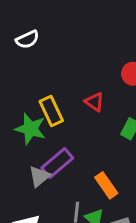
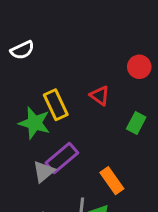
white semicircle: (27, 40) -> (22, 50), moved

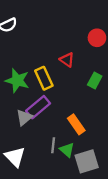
yellow rectangle: (56, 105) -> (44, 78), moved

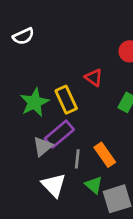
green star: (17, 81) -> (34, 102), turned 30
gray line: (53, 145) -> (77, 159), moved
white triangle: (15, 157) -> (54, 185), moved

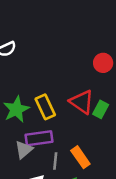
red triangle: (94, 78) -> (82, 102), moved, size x1.5
purple rectangle: (59, 134) -> (39, 138), turned 32

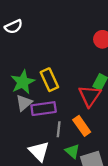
red triangle: (82, 102) -> (90, 96), moved, turned 30
gray triangle: (24, 150) -> (24, 103), moved

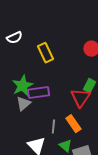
yellow rectangle: (49, 80) -> (45, 53), moved
purple rectangle: (44, 109) -> (38, 93), moved

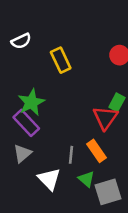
purple rectangle: (38, 93) -> (26, 123), moved, turned 55
gray triangle: (23, 104) -> (22, 153), moved

